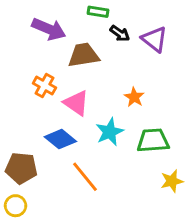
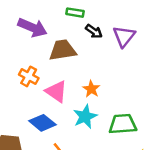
purple triangle: (154, 39) -> (124, 36), turned 30
orange star: (134, 97) -> (91, 89), moved

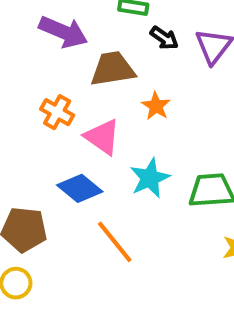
orange star: (91, 89) -> (156, 106), moved

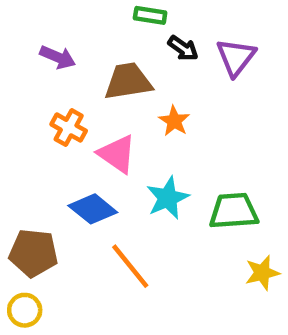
purple arrow: (63, 32) -> (58, 57), moved, size x0.7

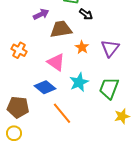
purple arrow: (58, 57) -> (41, 14), moved, turned -49
purple triangle: (236, 57) -> (110, 48), moved
orange cross: (69, 128) -> (19, 50), moved
green trapezoid: (234, 211) -> (109, 88), turned -65

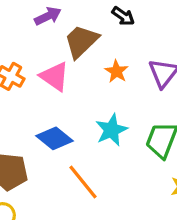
brown trapezoid: (61, 29) -> (81, 41), turned -35
pink triangle: (56, 62) -> (54, 76), moved

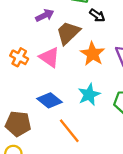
orange star: (116, 71) -> (93, 54), size x1.5

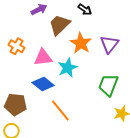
pink triangle: (49, 57) -> (43, 57), moved, turned -42
cyan star: (89, 95) -> (68, 68), moved

